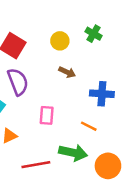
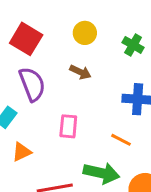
green cross: (94, 34) -> (133, 45), moved
brown arrow: (67, 72) -> (80, 72), moved

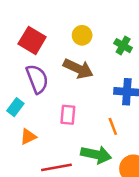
brown arrow: (80, 72) -> (78, 69), size x1.6
orange line: (121, 140) -> (113, 126), turned 42

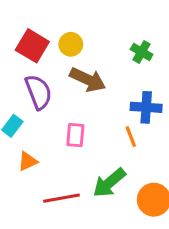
yellow circle: (82, 35) -> (71, 44), moved
orange line: (113, 126) -> (131, 137), moved
green arrow: (96, 155) -> (109, 183), turned 128

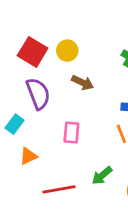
brown arrow: (88, 80) -> (83, 83), size x0.7
green arrow: (109, 183) -> (102, 176), size x0.7

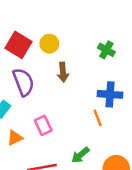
brown arrow: (83, 83) -> (63, 72), turned 60
pink rectangle: (71, 133) -> (43, 125), moved, turned -30

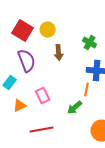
green cross: (106, 50) -> (90, 43), moved
orange line: (98, 118) -> (87, 90), turned 32
green arrow: (80, 155) -> (75, 108), moved

